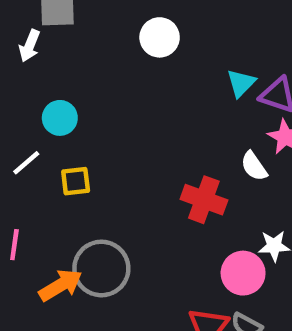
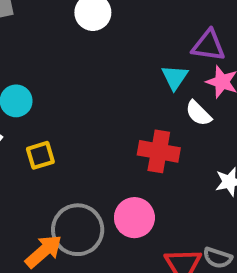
cyan triangle: (241, 83) -> (175, 77), moved
pink circle: (243, 273) -> (134, 218), moved

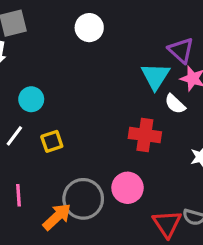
purple triangle: (208, 45) -> (181, 50), turned 36
cyan triangle: (175, 77) -> (155, 76), size x1.4

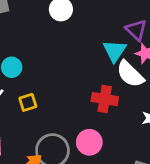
white semicircle: (175, 104) -> (130, 74), size x1.6

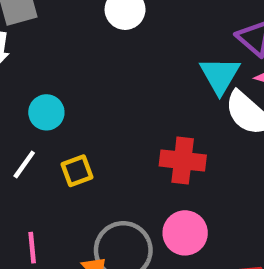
red cross: (105, 99) -> (183, 161), moved

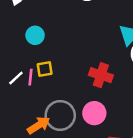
white line: (24, 164) -> (16, 78), moved
pink line: (32, 248) -> (30, 77), moved

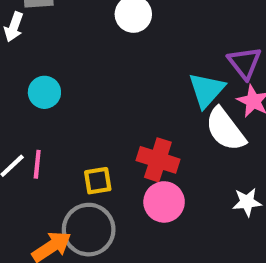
yellow square: (45, 69) -> (98, 181), moved
pink circle: (94, 113) -> (164, 202), moved

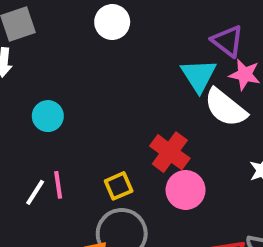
red cross: (158, 160) -> (170, 152), turned 33

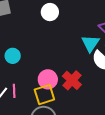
yellow square: (119, 186) -> (44, 95), size x1.5
pink circle: (186, 190) -> (48, 79), moved

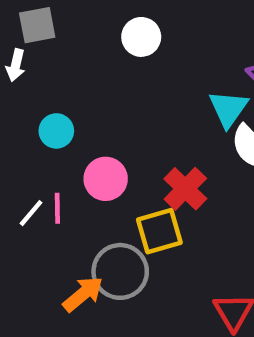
pink circle: (48, 79) -> (106, 179), moved
yellow square: (44, 95) -> (159, 231), moved

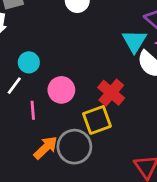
white line: (31, 213) -> (14, 86), moved
orange arrow: (83, 294) -> (46, 148), moved

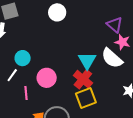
cyan triangle: (134, 41) -> (87, 61), moved
yellow square: (97, 120) -> (86, 98), moved

